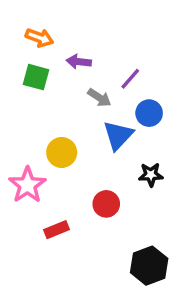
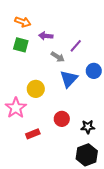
blue circle: (149, 113) -> (94, 71), moved
black star: (151, 175) -> (88, 127), moved

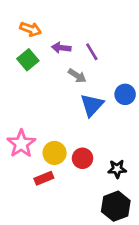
green square: (21, 45) -> (28, 60), turned 35
purple line: (76, 46) -> (92, 52), moved, turned -72
yellow circle: (36, 89) -> (55, 153), moved

